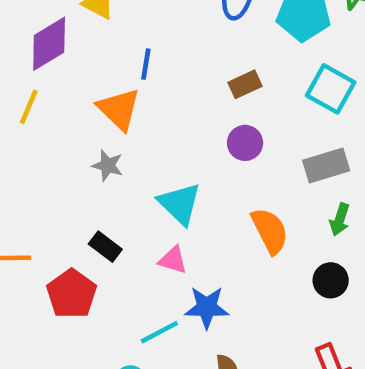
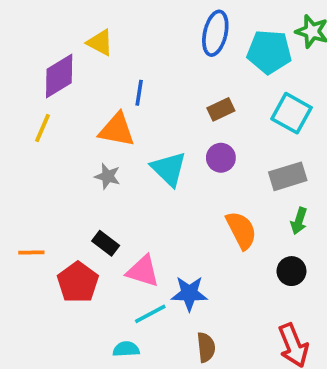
orange triangle: (119, 109) -> (117, 130), turned -33
cyan triangle: (180, 204) -> (169, 169), moved
pink triangle: (173, 260) -> (143, 271), moved, size x1.4

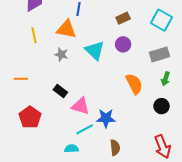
yellow line: (42, 128) -> (34, 35), moved, turned -35
orange line: (31, 253) -> (21, 79), moved
red pentagon: (78, 282) -> (30, 117), moved

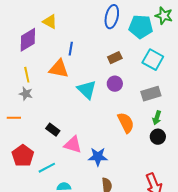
gray star: (61, 54) -> (26, 94), moved
black circle: (162, 106) -> (158, 137), moved
cyan line: (85, 129) -> (47, 168), moved

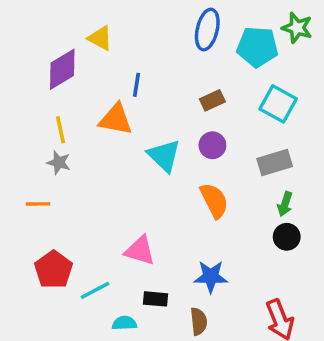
orange semicircle: (126, 123) -> (214, 201), moved
black rectangle: (53, 130) -> (155, 299), moved, turned -32
blue star: (98, 157) -> (211, 277), moved

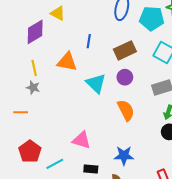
blue line: (136, 85) -> (89, 41), moved
brown rectangle: (212, 100) -> (125, 50), size x1.5

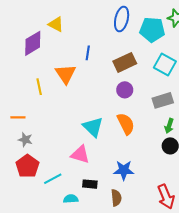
orange triangle: (67, 62) -> (66, 74), turned 45
yellow line: (34, 68) -> (39, 87), moved
cyan triangle: (96, 83) -> (93, 127), moved
gray star: (33, 88) -> (25, 140), moved
orange line: (21, 112) -> (18, 117), moved

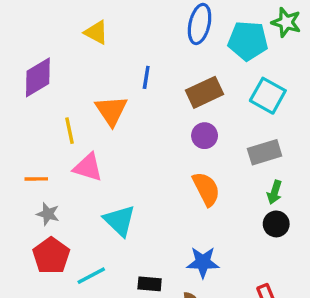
purple diamond: (33, 43) -> (38, 77), moved
cyan triangle: (93, 127) -> (120, 221), moved
pink triangle: (80, 154) -> (88, 167), moved

